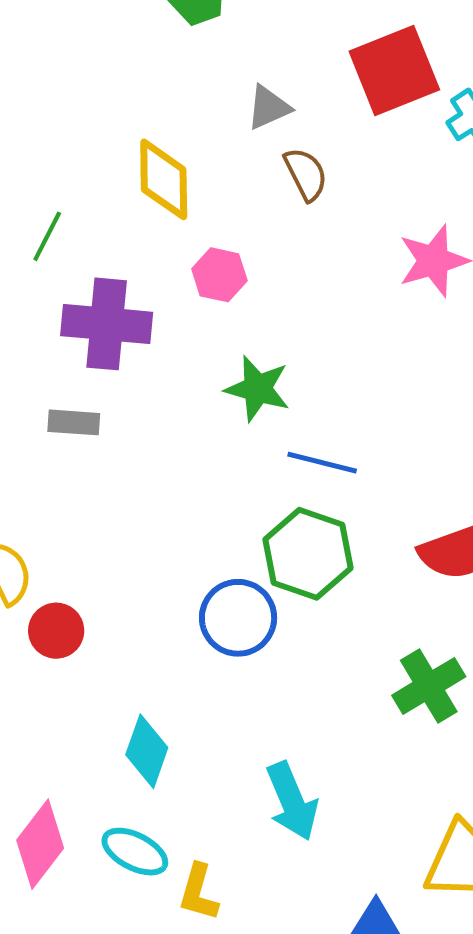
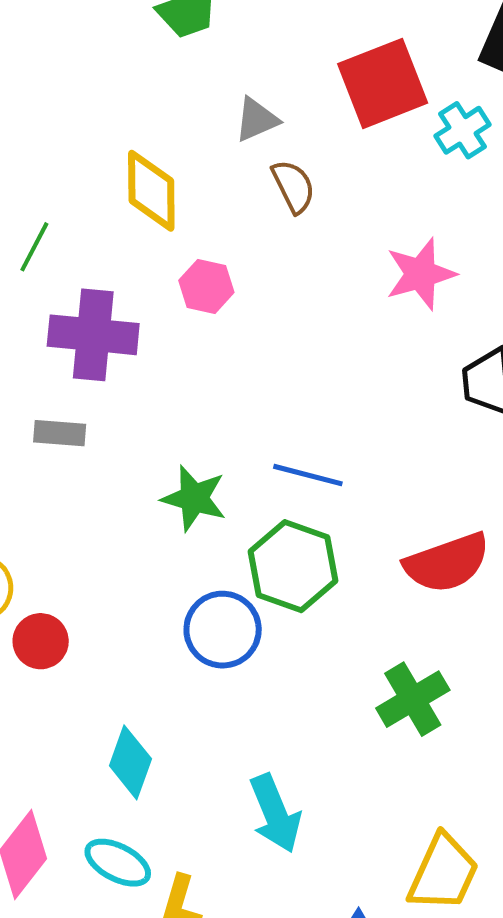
green star: (257, 389) -> (194, 498), moved

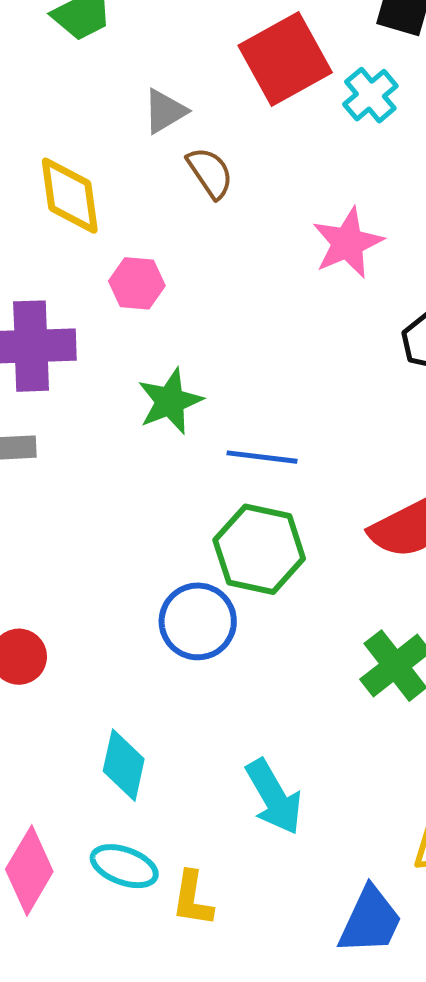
green star: (194, 498) -> (170, 401), moved, turned -30

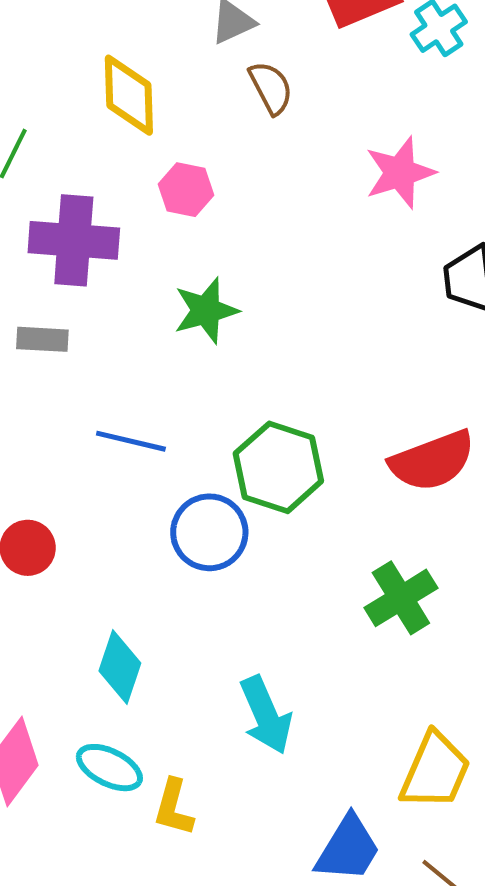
blue line: (262, 457) -> (131, 441), moved

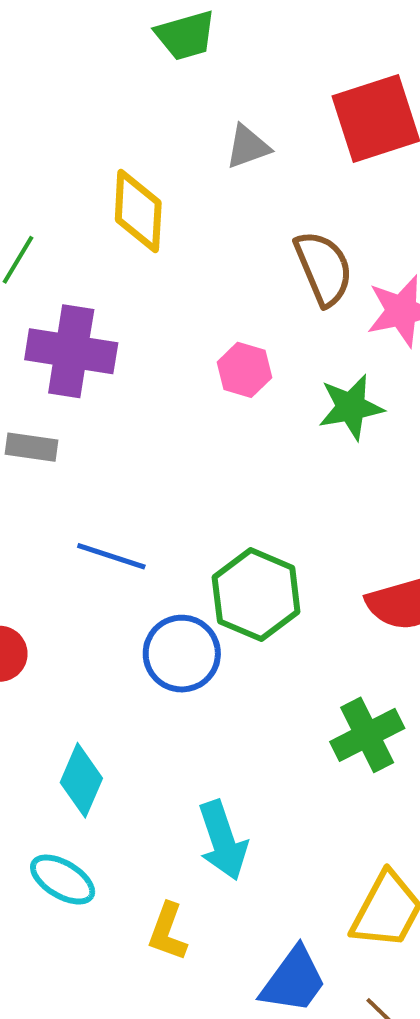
brown semicircle: (271, 88) -> (324, 268), moved, size x1.4
pink hexagon: (186, 190) -> (244, 370), moved
green star: (206, 310) -> (351, 407), moved
yellow L-shape: (174, 807) -> (168, 932), moved

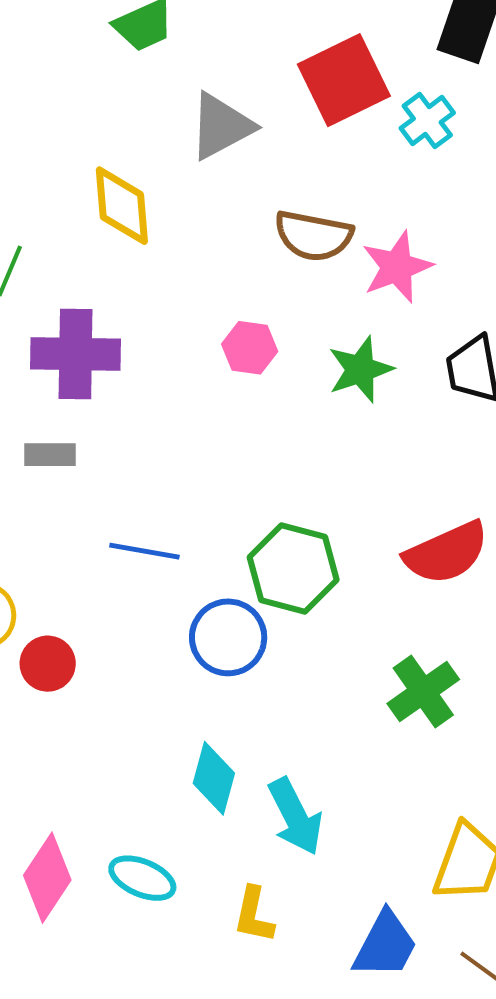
gray triangle: (248, 147) -> (221, 126), size x1.5
brown semicircle: (324, 268) -> (313, 236), turned 132
cyan diamond: (81, 780) -> (214, 778), moved

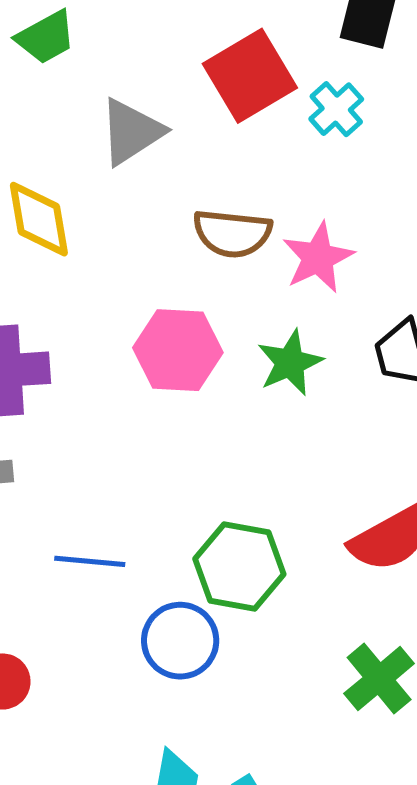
pink hexagon: (250, 348) -> (178, 350), size x1.6

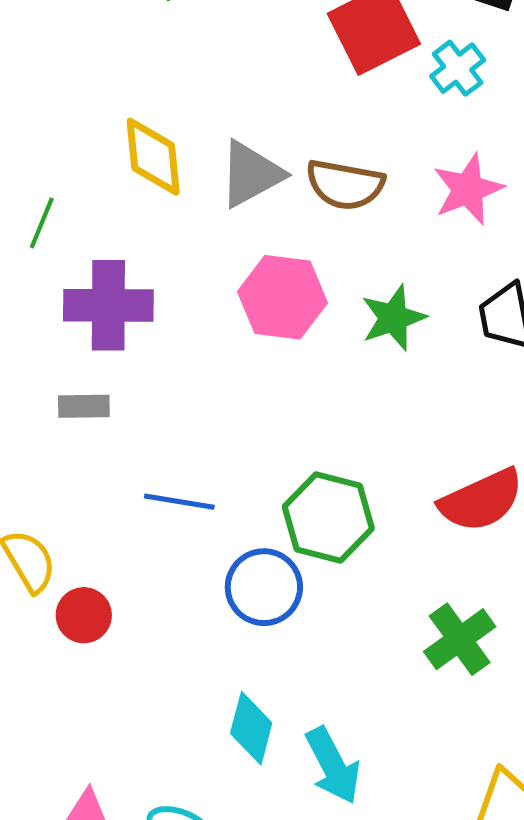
gray triangle: (131, 132) -> (251, 174), moved
pink star: (318, 258) -> (468, 189), moved

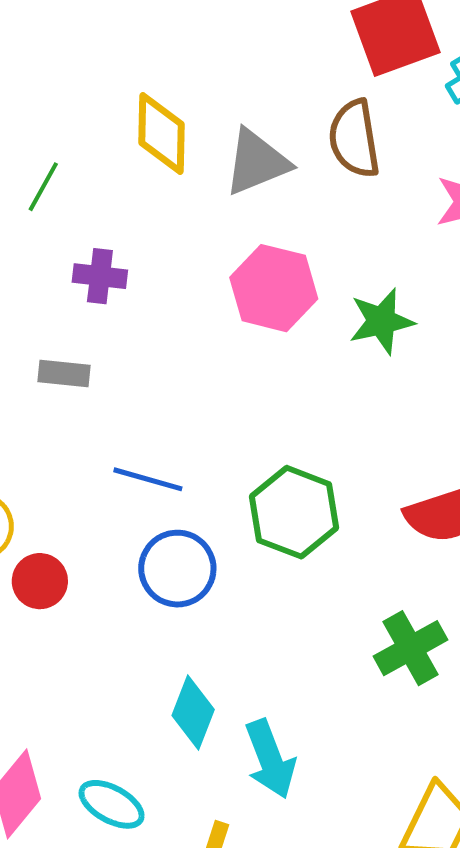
brown semicircle: (345, 185) -> (354, 139), moved, turned 64
purple cross: (108, 305) -> (100, 276), size x0.6
blue circle: (264, 587) -> (177, 569), moved

